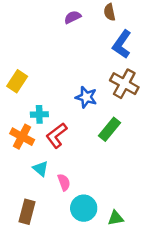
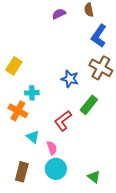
red L-shape: (57, 135) -> (63, 121), moved
cyan circle: (84, 208) -> (56, 169), moved
green triangle: (116, 218) -> (94, 177), turned 48

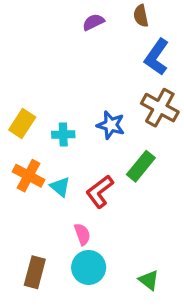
yellow rectangle: (14, 66) -> (22, 123), moved
cyan cross: (32, 93) -> (63, 135), moved
cyan triangle: (33, 137) -> (60, 187), moved

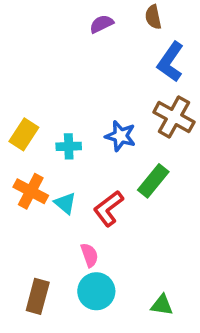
green triangle: (149, 280) -> (162, 305), turned -30

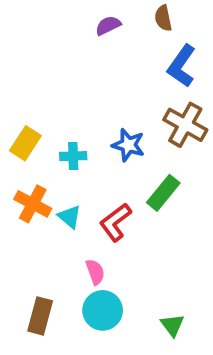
green triangle: (162, 305) -> (172, 325), turned 45

